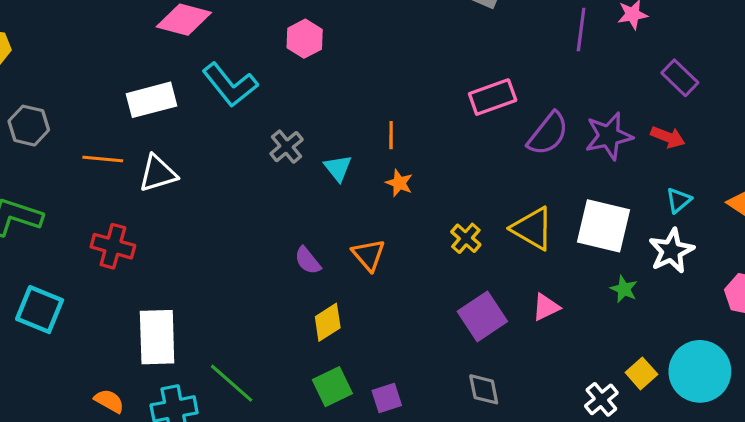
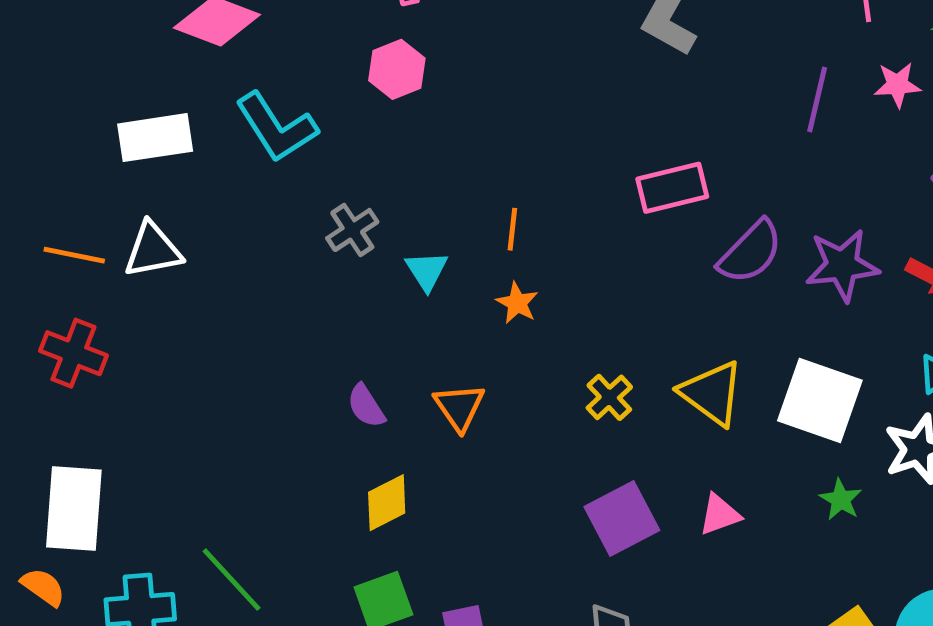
orange line: (103, 159) -> (74, 255), moved
white rectangle: (157, 337) -> (74, 508), moved

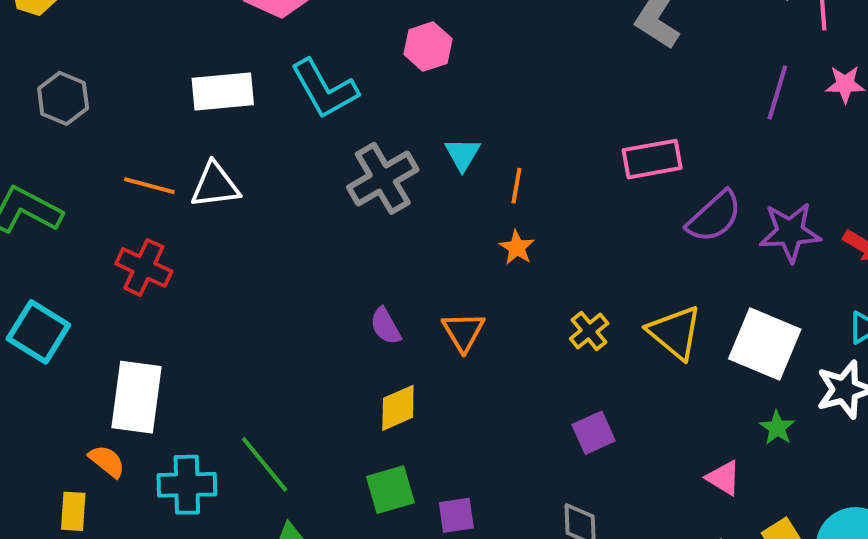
gray cross: (352, 230) -> (383, 178), size x1.6
cyan triangle: (427, 271) -> (462, 154), moved
pink triangle: (720, 515) -> (724, 478), moved, turned 48
purple square: (622, 518) -> (594, 433), size x0.7

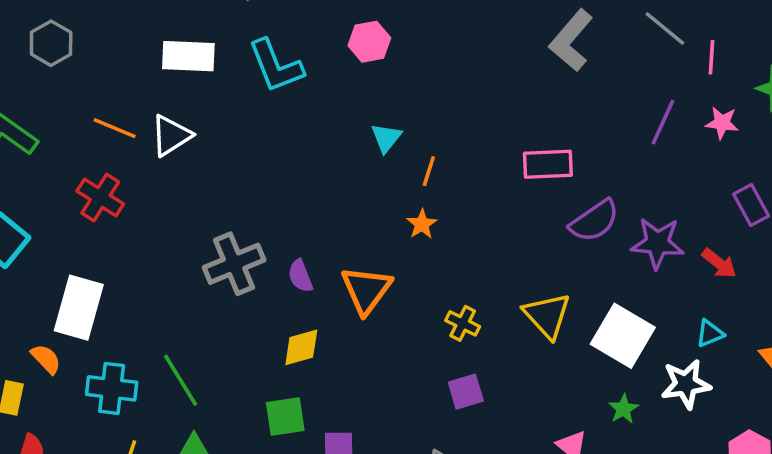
gray cross: (383, 178) -> (234, 264), moved
white triangle: (215, 185) -> (171, 136), turned -33
yellow cross: (589, 331) -> (463, 323), moved, turned -32
orange triangle: (463, 332) -> (366, 290), size x1.4

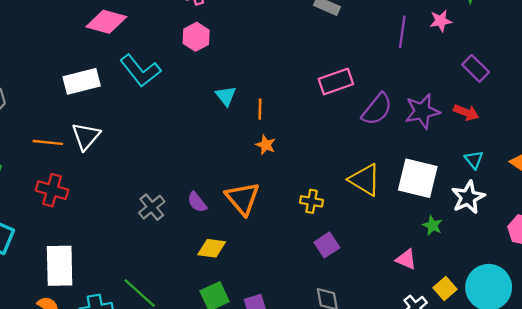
gray cross: (234, 264) -> (152, 207), size x0.7
cyan triangle: (710, 333) -> (474, 160), turned -30
yellow diamond: (301, 347) -> (212, 248), turned 40

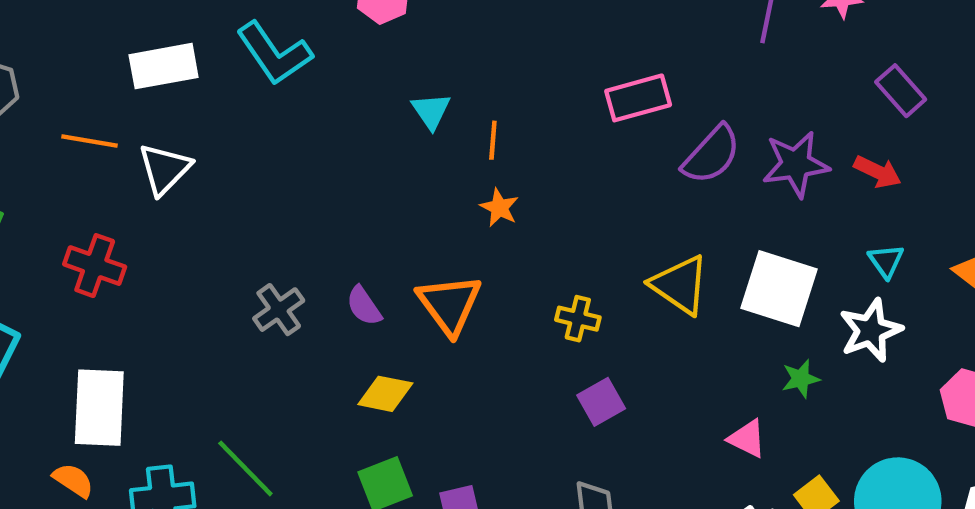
orange line: (48, 142) -> (89, 141), moved
green star: (432, 225) -> (801, 379), turned 30

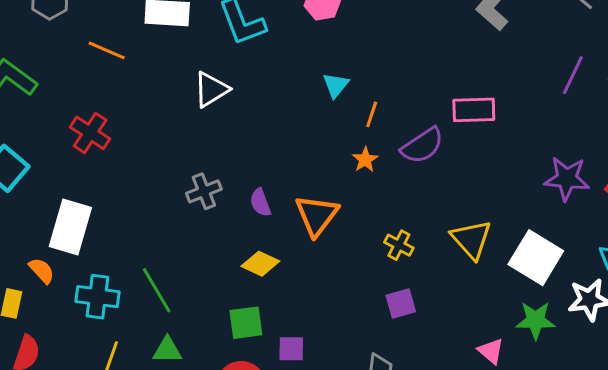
purple semicircle: (711, 155) -> (422, 146), moved
white triangle: (164, 169) -> (211, 89), moved
green star: (801, 379) -> (536, 320), size x1.5

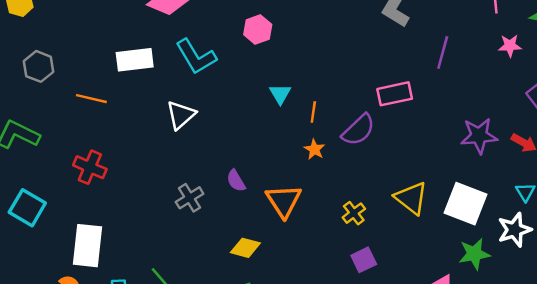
purple line: (573, 75) -> (443, 53), moved
purple semicircle: (260, 203) -> (236, 181), moved
yellow cross: (399, 245) -> (354, 213), turned 35

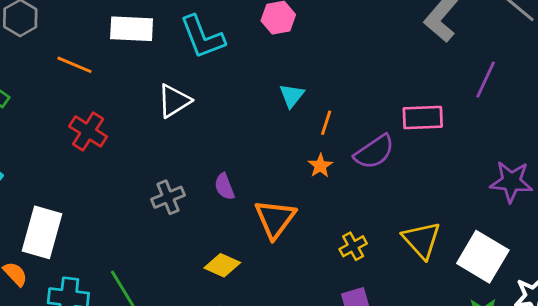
red cross: (90, 167) -> (88, 131), moved

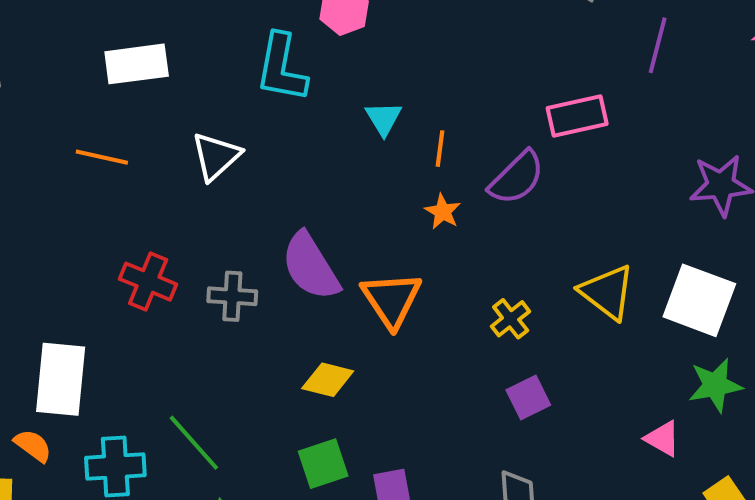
cyan L-shape: (202, 37) -> (281, 68), moved, turned 42
orange line: (75, 65) -> (102, 157), moved
red cross: (88, 131) -> (148, 282), moved
purple semicircle: (224, 187) -> (311, 266), size x1.8
gray cross: (168, 197) -> (232, 296), turned 36

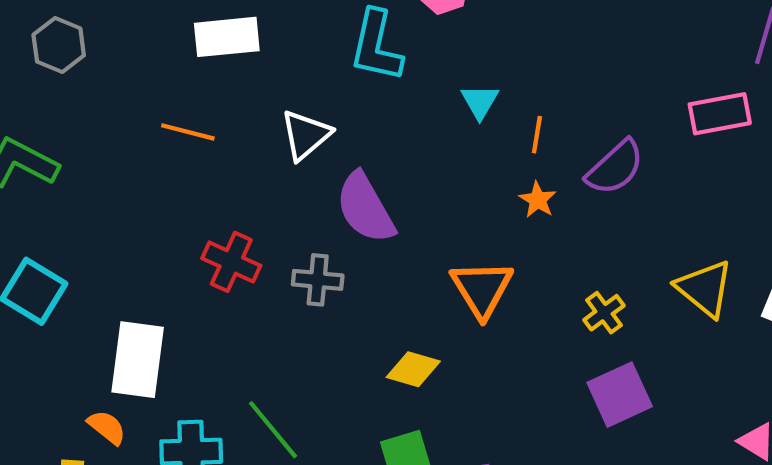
pink rectangle: (577, 116) -> (720, 114), moved
purple semicircle: (311, 266) -> (365, 208), moved
purple square: (528, 397) -> (620, 395), size x1.4

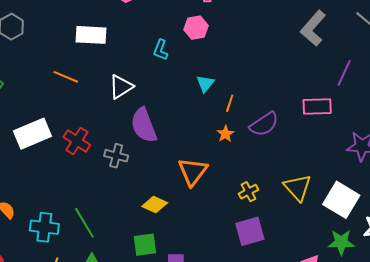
cyan L-shape: (376, 46) -> (161, 50), size x0.6
white rectangle: (138, 360) -> (32, 134), moved, turned 51

